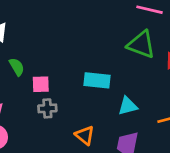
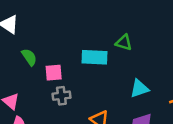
green triangle: (141, 44) -> (124, 43), moved, size x0.6
cyan rectangle: (97, 80) -> (95, 57), moved

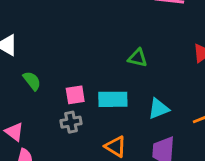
cyan rectangle: (95, 57) -> (113, 99), moved
pink square: (54, 73) -> (75, 95), moved

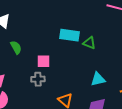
cyan rectangle: (113, 99) -> (69, 35), moved

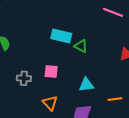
pink square: (44, 61) -> (51, 71), moved

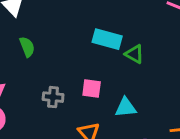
cyan triangle: (86, 85) -> (126, 107), moved

